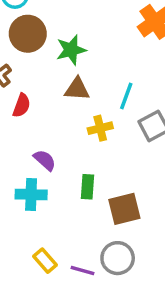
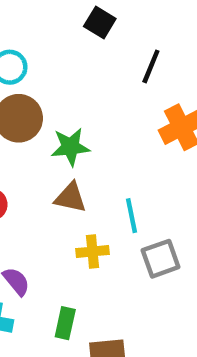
cyan line: (126, 96) -> (131, 216), turned -40

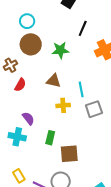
black line: (151, 66) -> (83, 28), moved
green star: (70, 147) -> (60, 50), moved

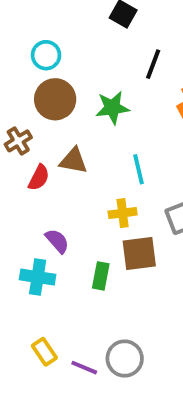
brown triangle: (54, 81) -> (73, 161), moved
cyan line: (81, 89) -> (138, 169), moved
brown square: (69, 154) -> (139, 253), moved

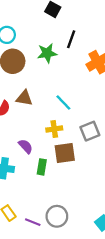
green star: (112, 108) -> (47, 53), moved
cyan line: (138, 169) -> (63, 102), turned -30
purple semicircle: (57, 241) -> (26, 146), moved

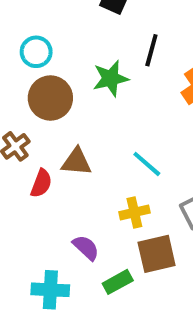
green rectangle: (42, 167) -> (118, 282), turned 56

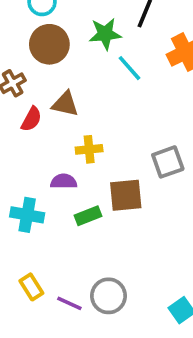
cyan line: (147, 164) -> (129, 68), moved
yellow cross: (134, 212) -> (89, 149), moved
purple semicircle: (86, 248) -> (64, 181), turned -50

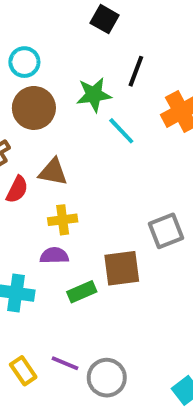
yellow cross: (89, 149) -> (63, 220), moved
purple line: (69, 303) -> (65, 363), moved

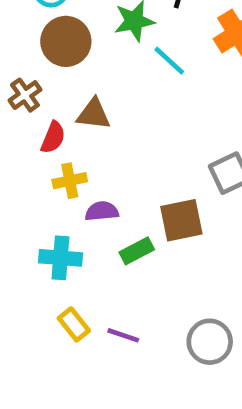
yellow cross: (63, 220) -> (70, 181), moved
yellow rectangle: (23, 371) -> (74, 324), moved
gray circle: (107, 378) -> (210, 342), moved

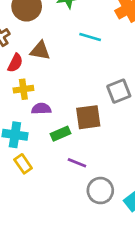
cyan line: (169, 61) -> (90, 37), moved, turned -30
yellow rectangle: (74, 324) -> (23, 164), moved
purple line: (123, 335) -> (77, 163), moved

